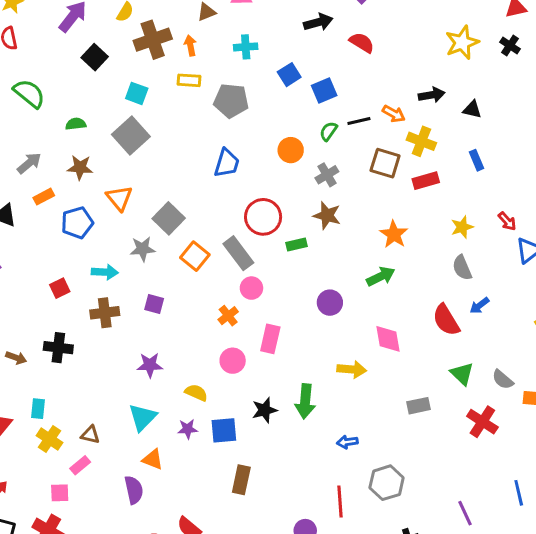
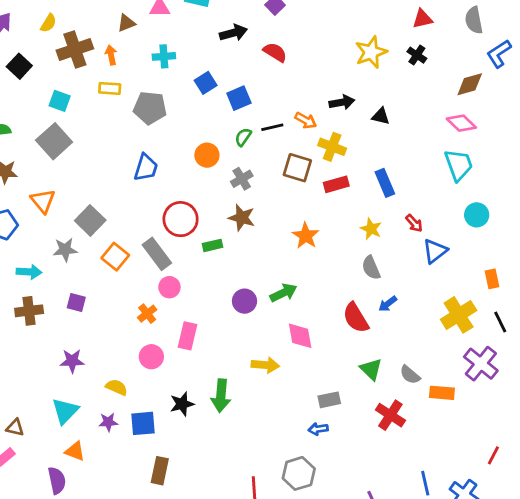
blue rectangle: (477, 160) -> (385, 183), moved, size x1.4
yellow star: (462, 227) -> (371, 229), turned -30
green arrow: (381, 276) -> (283, 293), moved
blue arrow: (347, 442) -> (318, 429), moved

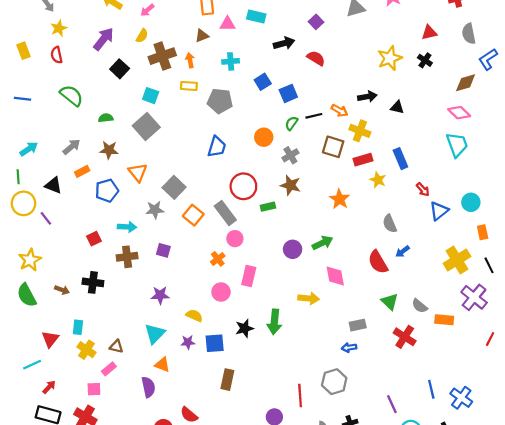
cyan circle: (477, 215) -> (471, 202), moved
yellow star: (371, 229) -> (378, 180), moved
red line: (493, 455) -> (490, 339), moved

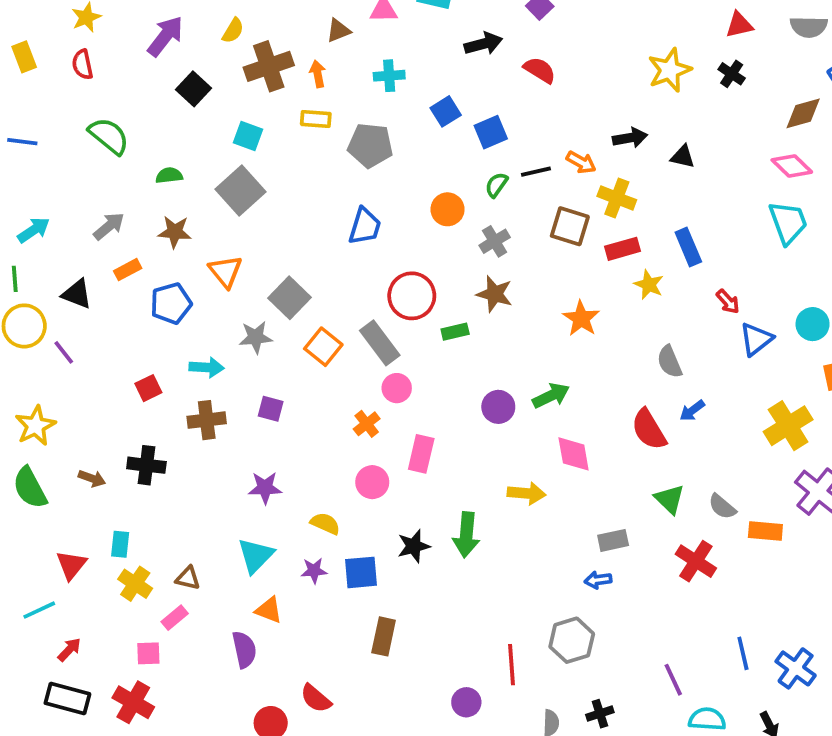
gray semicircle: (469, 34) -> (809, 27), turned -78

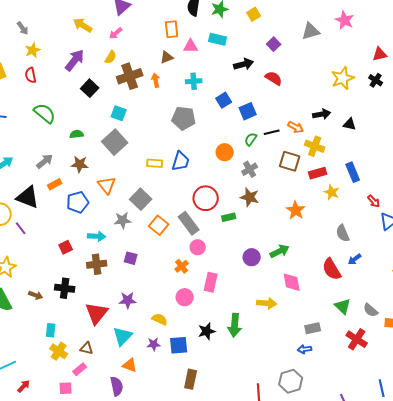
yellow rectangle: (316, 119) -> (155, 163), moved
black triangle: (77, 294) -> (28, 197), size x1.4
red triangle: (71, 565) -> (97, 313), moved, size x1.4

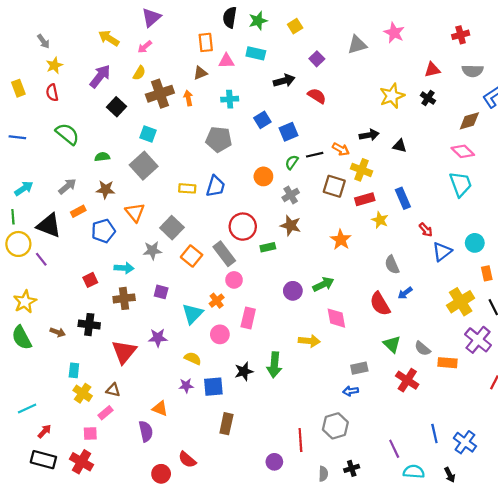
cyan triangle: (123, 336) -> (193, 314), moved

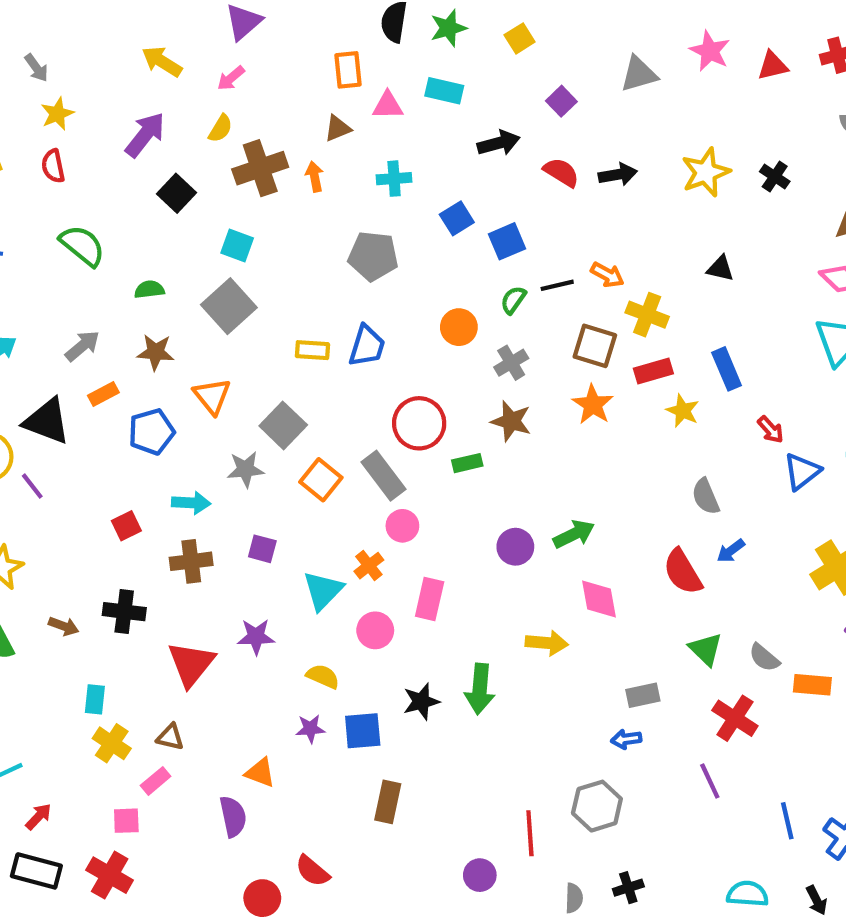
red triangle: (432, 70) -> (773, 66), moved
black arrow: (369, 135) -> (618, 174), moved
orange star: (341, 240) -> (593, 404), moved
purple line: (394, 449) -> (710, 781), moved

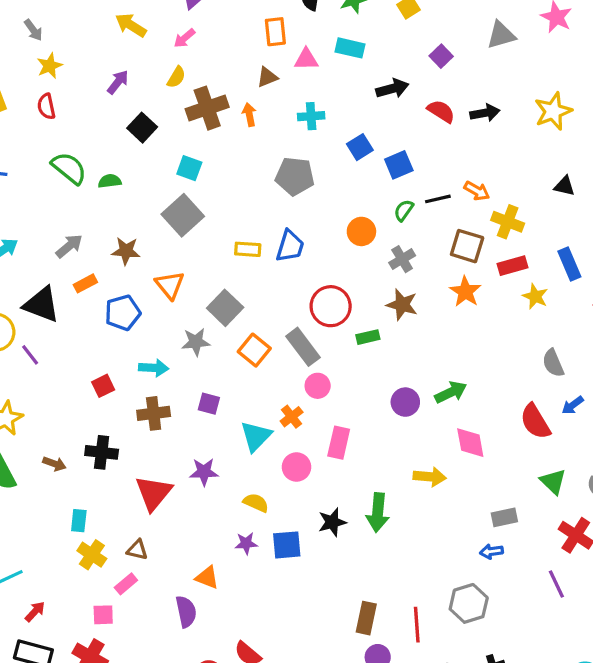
purple arrow: (145, 135) -> (118, 82), size x0.7
green semicircle: (149, 289) -> (110, 181), moved
brown rectangle: (388, 802) -> (366, 618), moved

